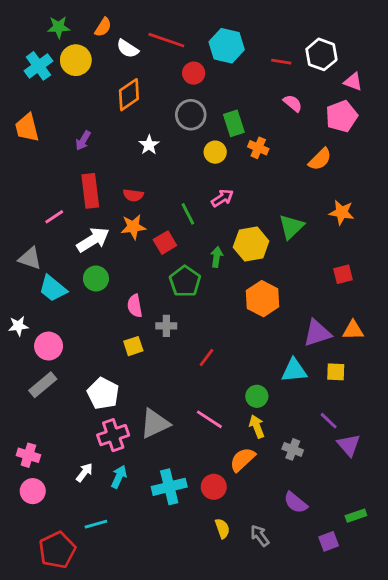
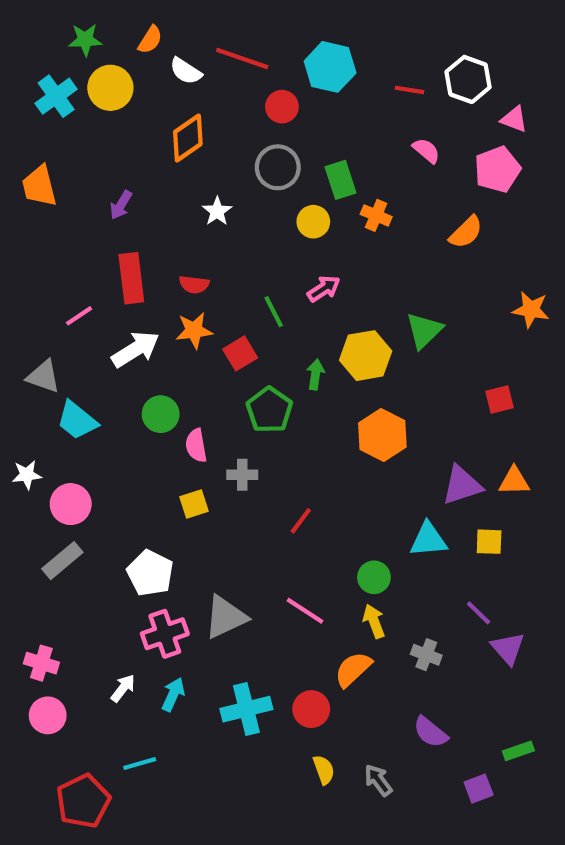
orange star: (342, 212) -> (531, 310), moved
green circle: (96, 279) -> (161, 414), moved

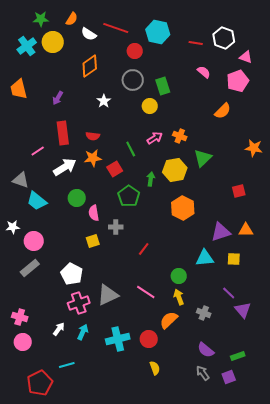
orange cross: (376, 215) -> (180, 136), moved
green rectangle: (518, 751) -> (238, 356), moved
gray arrow: (378, 780) -> (203, 373), moved

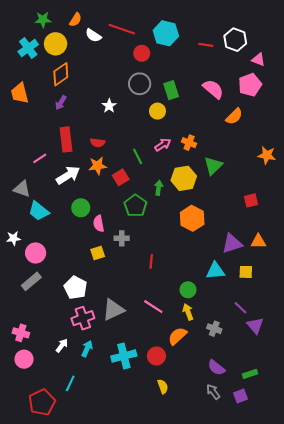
orange diamond: (90, 66) -> (61, 74), moved
pink semicircle: (204, 72) -> (213, 89), moved, size x1.5
red line: (144, 249) -> (151, 261), turned -32
cyan line: (67, 365) -> (70, 383), turned -49

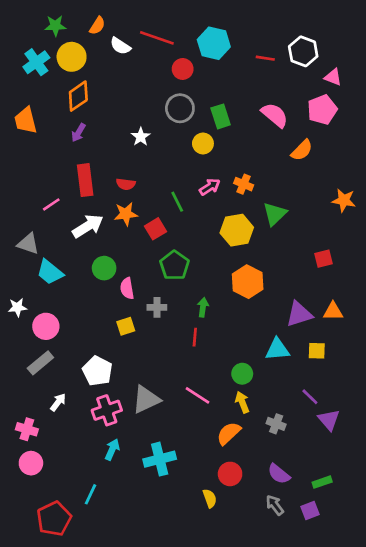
green arrow: (159, 188) -> (203, 307), moved
white arrow: (62, 345) -> (58, 402), moved
red circle: (156, 356) -> (230, 474), moved

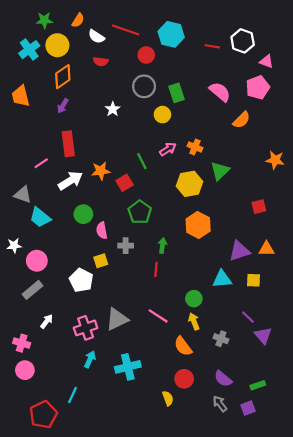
red semicircle: (126, 184) -> (101, 61), moved
white pentagon: (97, 371) -> (81, 280), moved
orange semicircle: (229, 433) -> (183, 346), turned -84

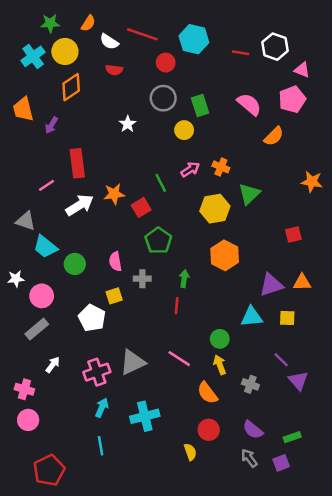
purple arrow: (63, 106) -> (51, 125), moved
green circle: (83, 214) -> (75, 264), moved
cyan line: (73, 395) -> (101, 446), moved, turned -35

